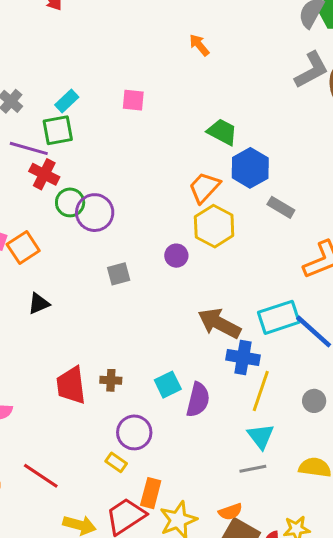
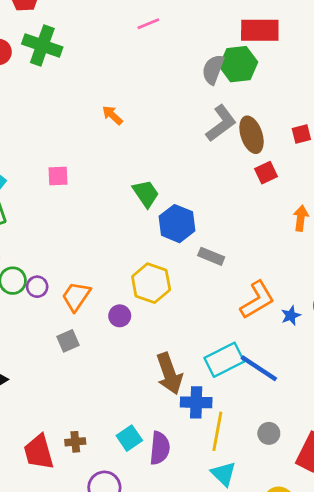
green trapezoid: (222, 132) -> (146, 194), turned 36
orange trapezoid: (204, 187) -> (76, 296), moved
purple circle: (95, 213) -> (37, 287), size x0.6
brown arrow: (219, 323) -> (169, 374), turned -129

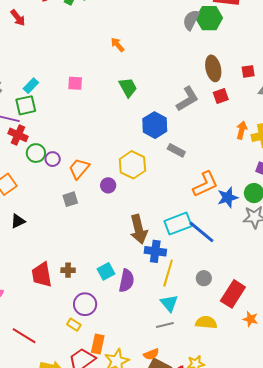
gray L-shape: (221, 123) -> (187, 99), moved
green trapezoid: (146, 194) -> (128, 87), moved
blue star: (291, 316) -> (228, 197), size x1.5

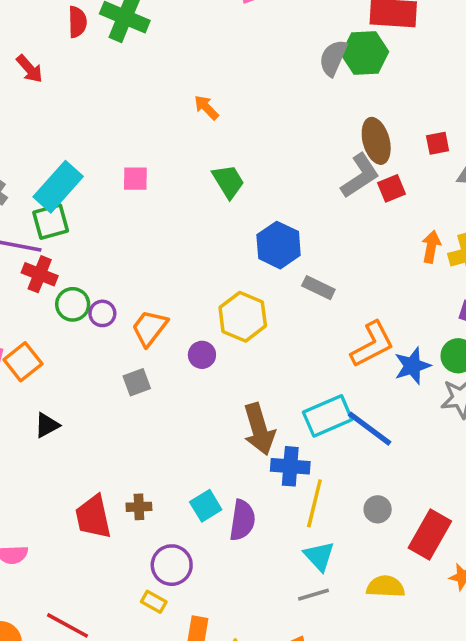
cyan rectangle: (31, 86) -> (58, 187), size x1.8
gray L-shape: (187, 99) -> (360, 176), moved

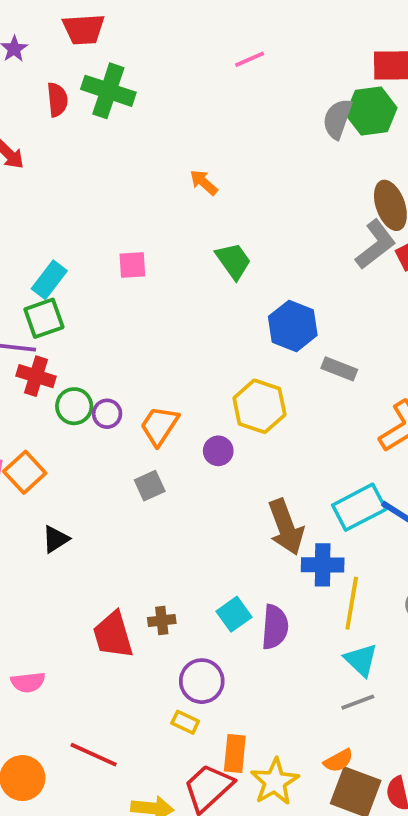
cyan rectangle: (58, 187) -> (49, 280), size x0.7

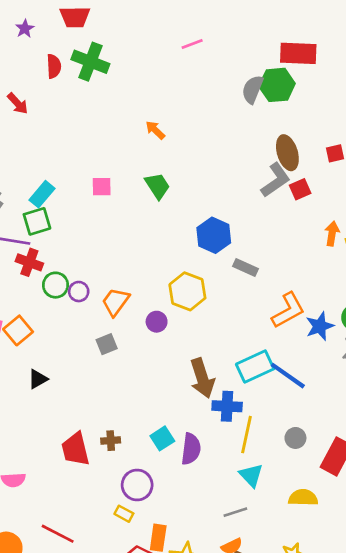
green trapezoid: (233, 261) -> (157, 186), moved
gray line: (358, 702) -> (235, 512), moved

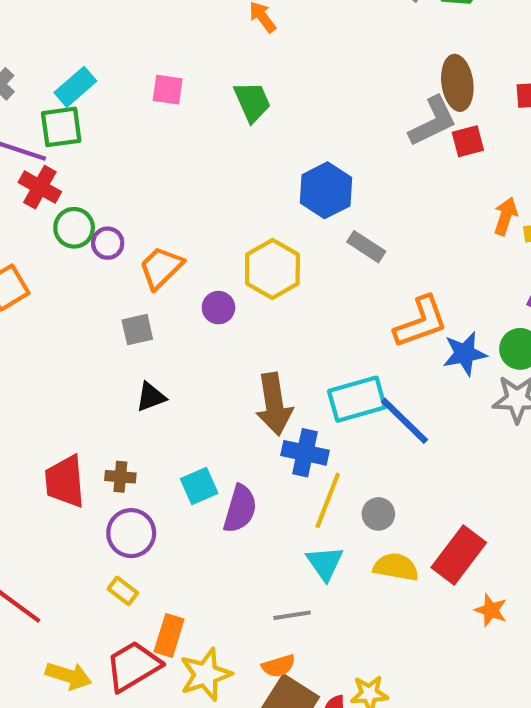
black triangle: (38, 379) -> (151, 397), moved
gray circle: (295, 438) -> (378, 514), moved
purple circle: (137, 485) -> (131, 533), moved
yellow semicircle: (303, 498) -> (396, 567), moved

